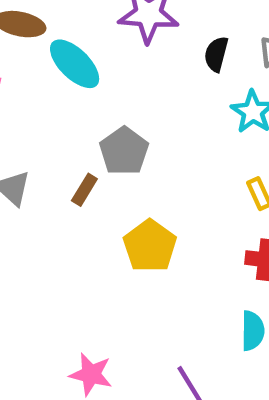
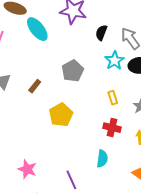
gray pentagon: (124, 151) -> (73, 71), moved

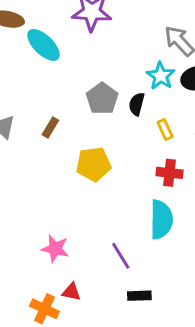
black semicircle: (101, 33) -> (137, 104), moved
yellow pentagon: (61, 115) -> (94, 164), turned 30
cyan semicircle: (102, 159) -> (161, 219), size x1.5

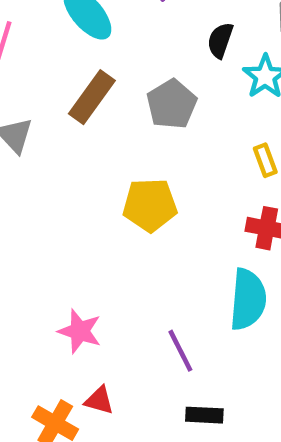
black semicircle: (137, 104) -> (220, 40), moved
brown rectangle: (50, 128) -> (92, 97), moved, size x1.6

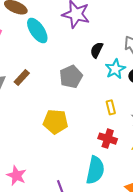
brown rectangle: (92, 97) -> (22, 78), moved, size x0.7

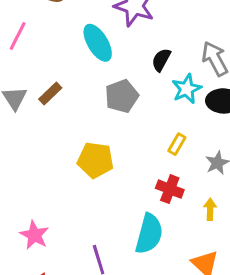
cyan ellipse: (37, 31) -> (98, 43), moved
yellow rectangle: (111, 107) -> (177, 144), turned 40

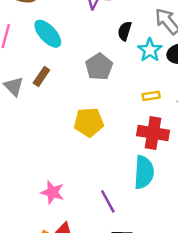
cyan ellipse: (98, 43) -> (48, 34), moved
yellow rectangle: (177, 144) -> (151, 96), turned 63
red cross: (170, 189) -> (153, 133), size x1.4

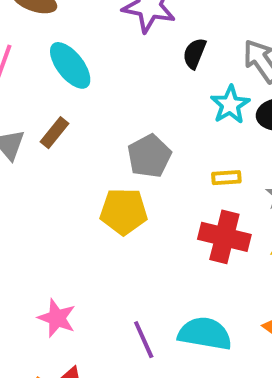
black semicircle: (125, 31) -> (194, 53), moved
gray pentagon: (99, 67) -> (149, 156), moved
cyan semicircle: (144, 172) -> (205, 334), moved, turned -88

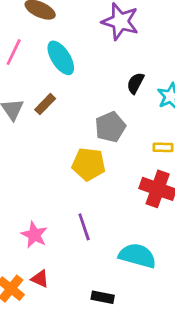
black semicircle: (194, 53) -> (135, 83), moved
purple line: (144, 340) -> (84, 227), moved

